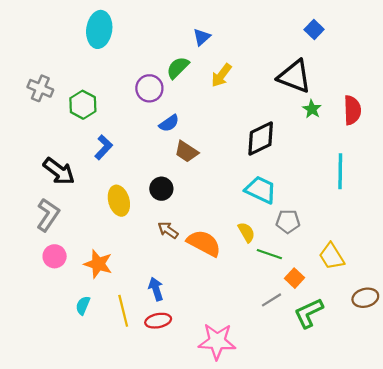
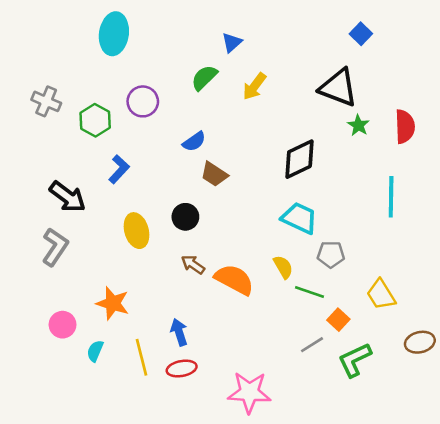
purple circle: (149, 88) -> (143, 101), moved
pink circle: (55, 256) -> (63, 325), moved

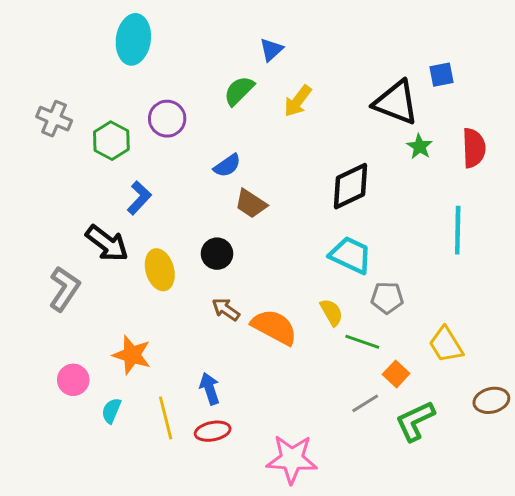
blue square: (361, 34) -> (442, 75), moved, turned 35
black arrow: (68, 197) -> (107, 243), moved

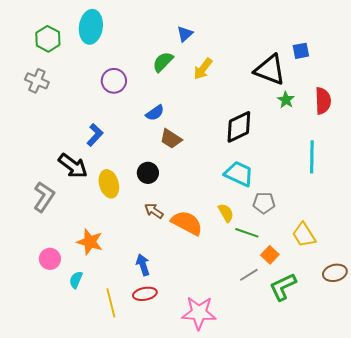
green hexagon: (111, 141) -> (48, 39), moved
yellow line: (166, 418) -> (111, 303), moved

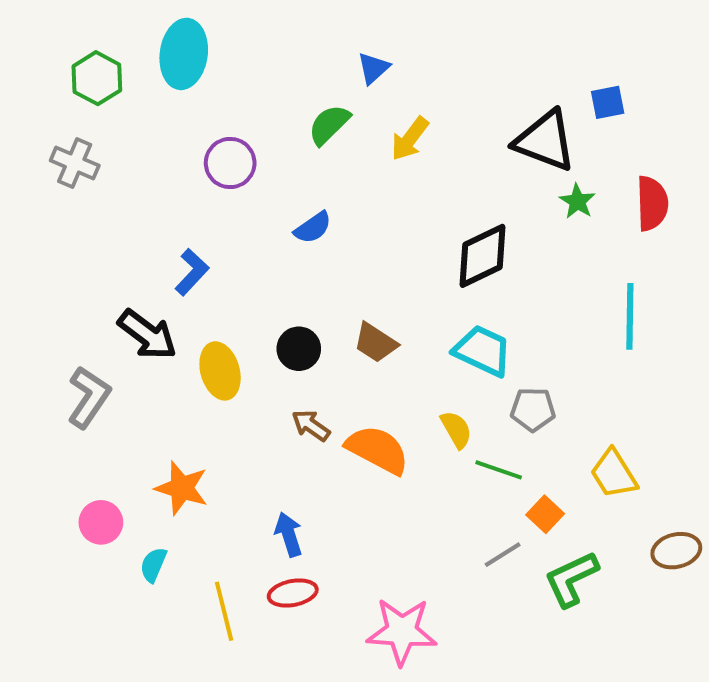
brown trapezoid: (171, 139) -> (375, 343), moved

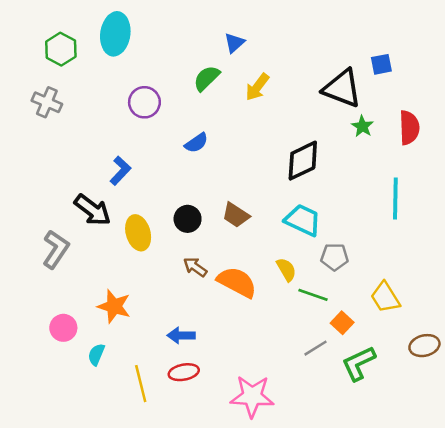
blue arrow: (289, 534) -> (181, 335), turned -72

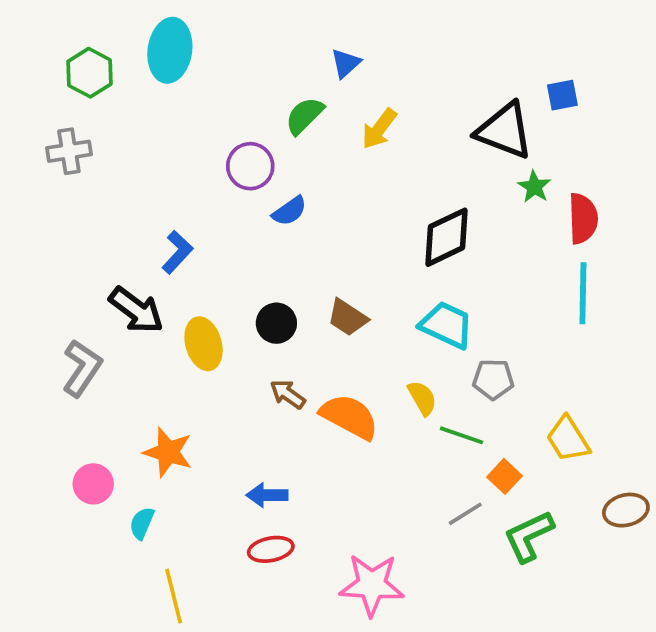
gray cross: (47, 102) -> (69, 151), turned -32
purple circle: (144, 102) -> (250, 166), moved
red semicircle: (409, 128) -> (583, 218), moved
yellow line: (141, 384) -> (174, 596), moved

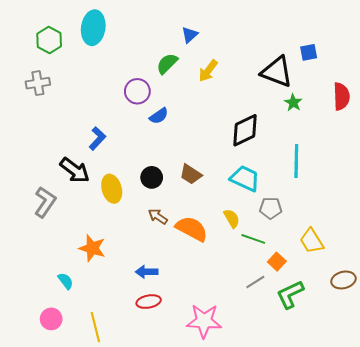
red semicircle: (583, 218) -> (341, 96), moved
cyan line: (583, 293) -> (296, 161), moved
pink circle: (93, 484) -> (51, 319), moved
cyan semicircle: (142, 523) -> (66, 281), moved, turned 120

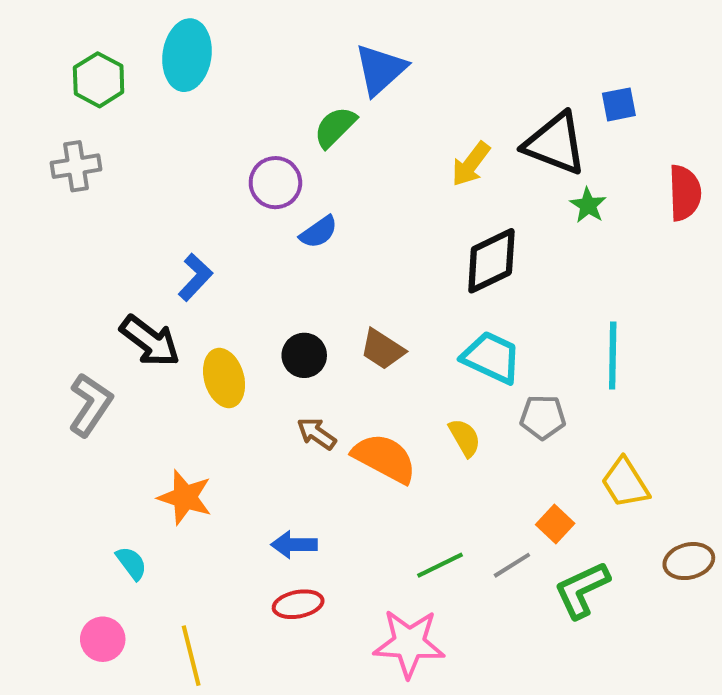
blue triangle: (190, 35) -> (380, 70), size x1.6
yellow arrow: (208, 71) -> (471, 164), moved
cyan line: (296, 161) -> (613, 355), moved
green line: (253, 239) -> (440, 565), moved, turned -45

